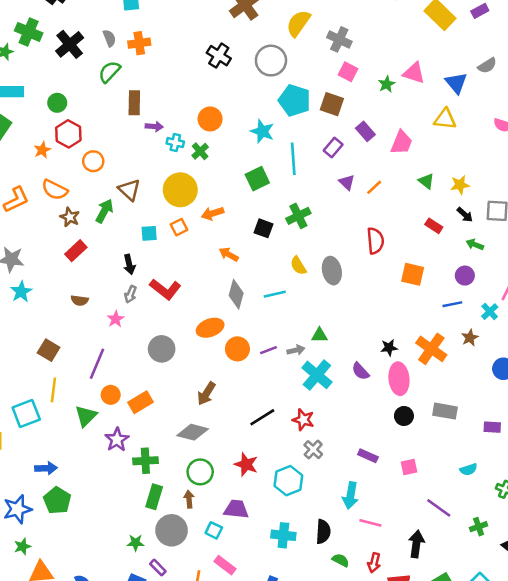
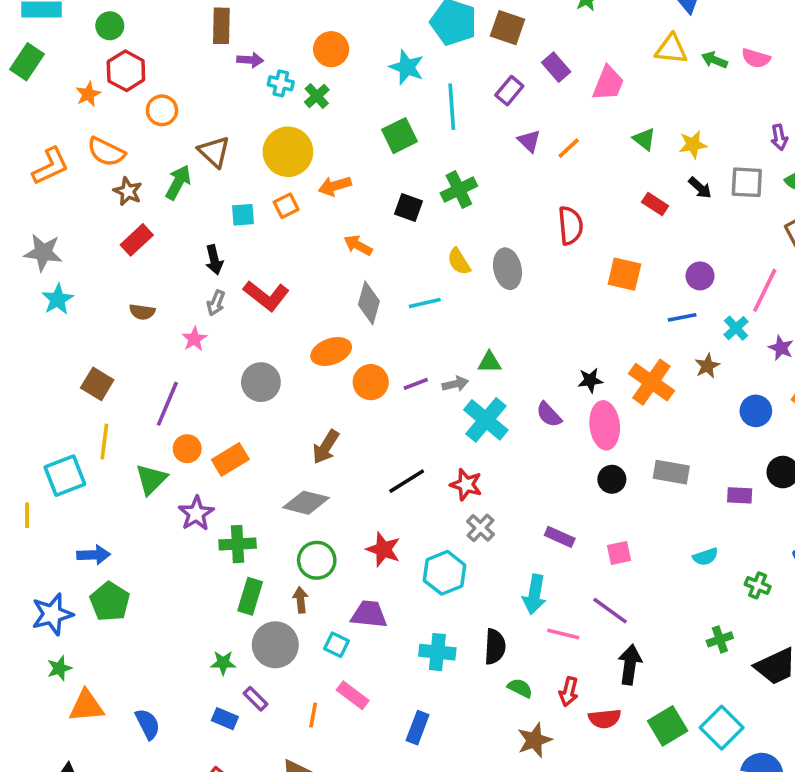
green arrow: (475, 244) -> (714, 60), moved
purple line: (439, 508) -> (610, 611), moved

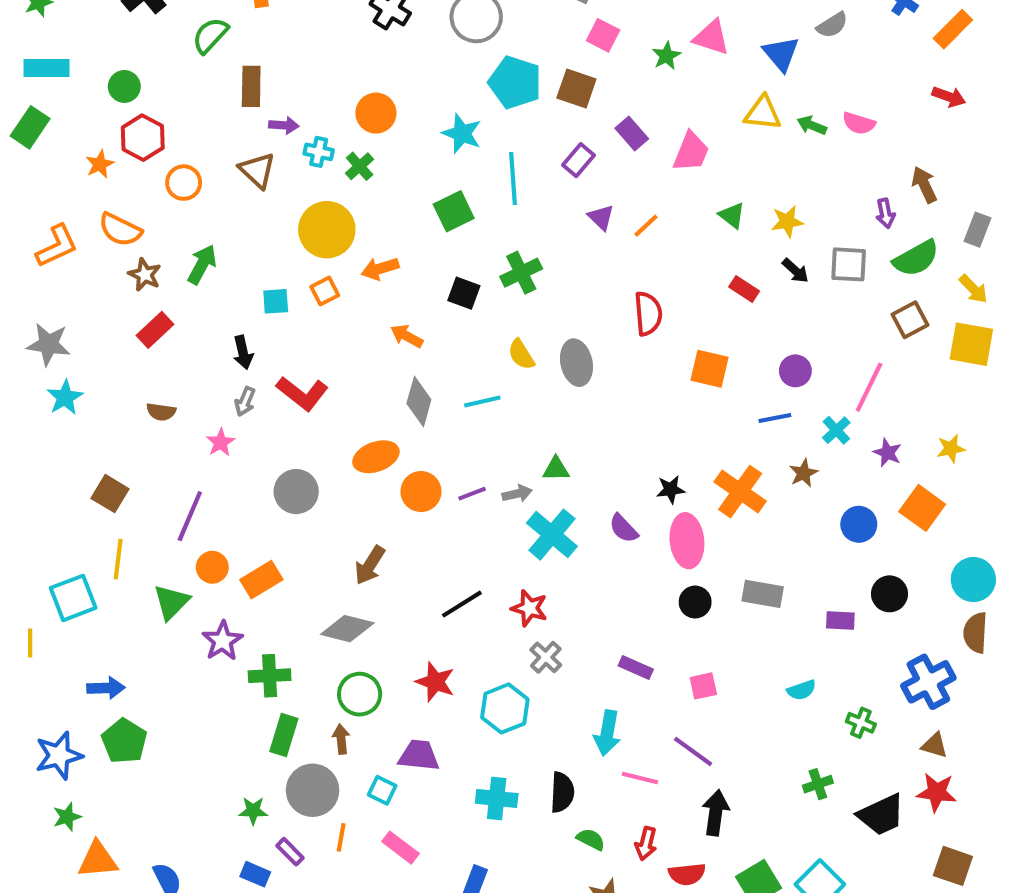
brown triangle: (214, 152) -> (257, 170), moved
orange line: (313, 715) -> (341, 837), moved

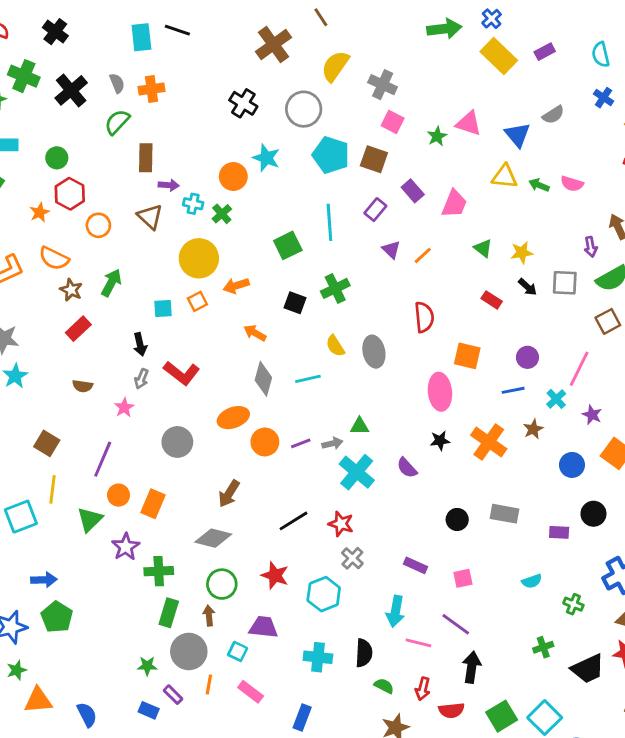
cyan star: (462, 134) -> (266, 158), moved
pink ellipse: (687, 541) -> (440, 392), moved
orange rectangle: (261, 580) -> (153, 504), turned -36

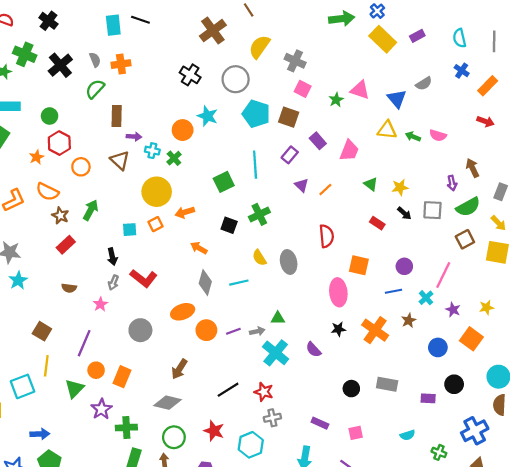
gray cross: (352, 558) -> (272, 418), turned 35

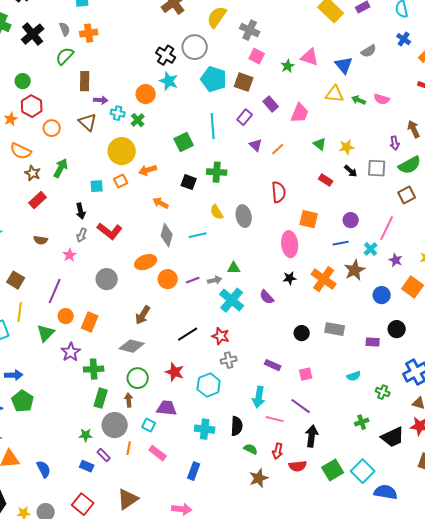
black cross: (190, 75) -> (166, 55), moved
green cross: (259, 214) -> (217, 172), turned 30
brown star: (409, 320) -> (355, 270), size x1.5

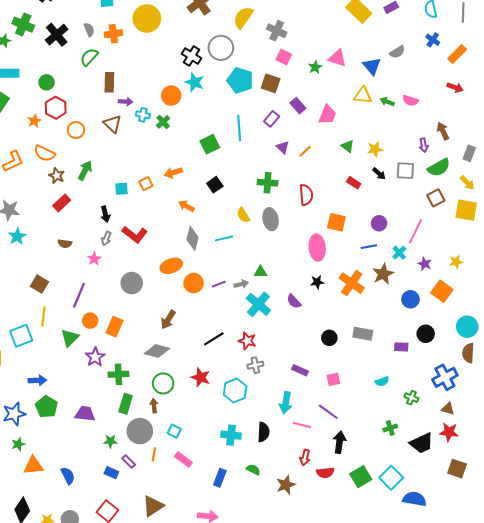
yellow circle: (122, 151) -> (147, 18), moved
green cross: (217, 172) -> (268, 183), moved
black square: (189, 182) -> (215, 185), turned 35
purple trapezoid: (167, 408) -> (85, 414), moved
green semicircle: (251, 449) -> (253, 470), moved

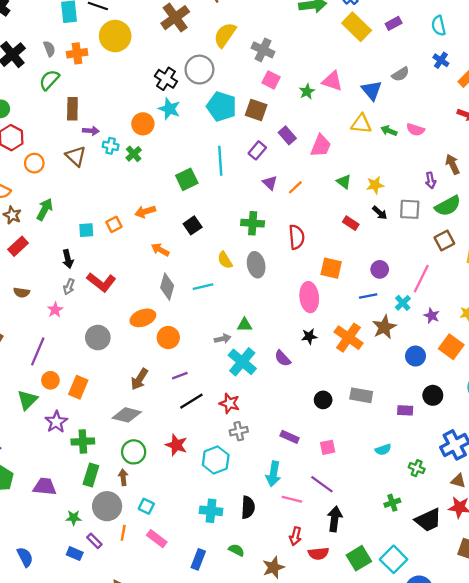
purple line: (219, 284) -> (180, 376), moved

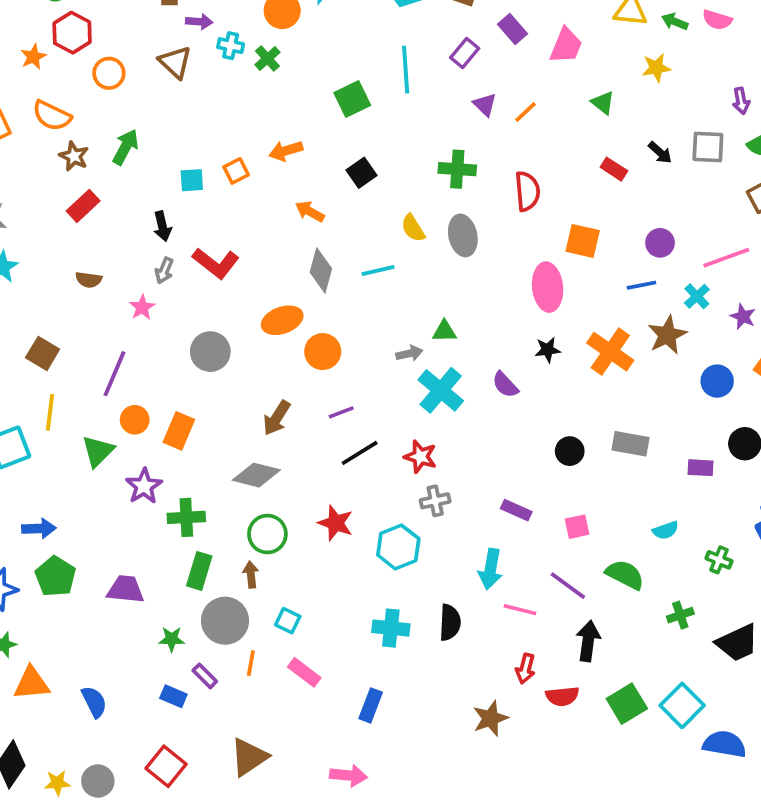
yellow star: (375, 185) -> (656, 68), moved
pink line: (421, 279) -> (726, 258), turned 44
green semicircle: (236, 550) -> (625, 575), moved, size x1.5

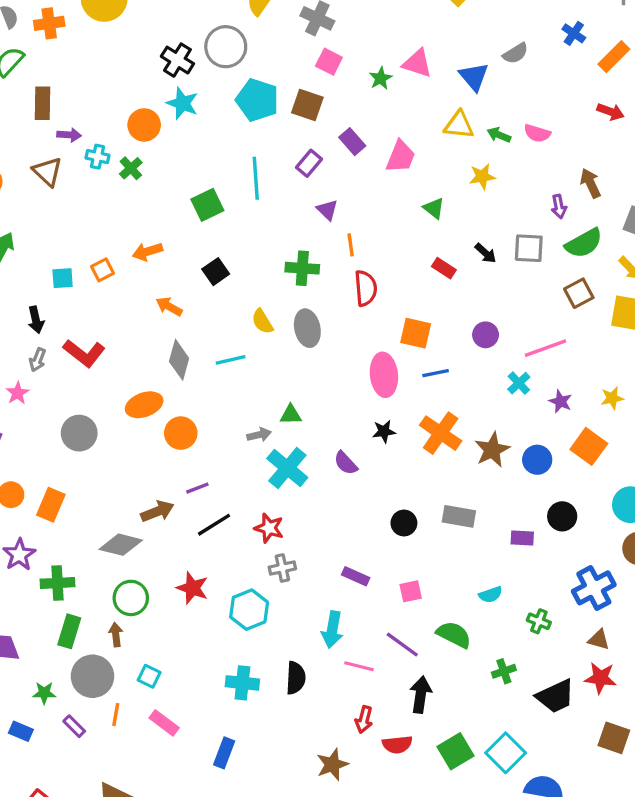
orange line: (525, 112) -> (351, 245), moved, turned -55
blue line: (642, 285) -> (436, 373), moved
brown star: (667, 335) -> (492, 450), moved
brown arrow: (277, 418) -> (157, 511), moved, turned -144
blue rectangle: (173, 696) -> (21, 731), moved

